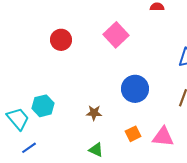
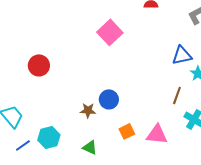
red circle: (61, 40) -> (39, 65), moved
blue circle: (135, 89) -> (109, 99), moved, size x0.7
cyan hexagon: (43, 106) -> (49, 137), moved

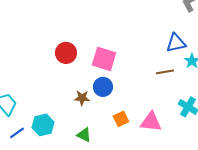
pink square: (110, 32) -> (104, 59), moved, turned -30
red circle: (39, 65) -> (66, 53), moved
brown line: (177, 95) -> (165, 72), moved, turned 60

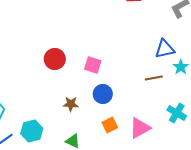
pink square: (104, 59) -> (93, 65), size x0.7
blue circle: (103, 87) -> (103, 94), moved
pink triangle: (151, 122) -> (140, 128), turned -35

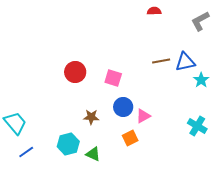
brown line: (154, 78) -> (161, 61), moved
pink triangle: (140, 128) -> (143, 116), moved, size x0.7
cyan hexagon: (32, 131) -> (68, 144), moved

